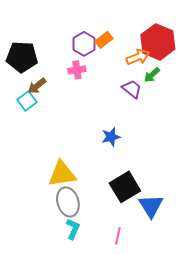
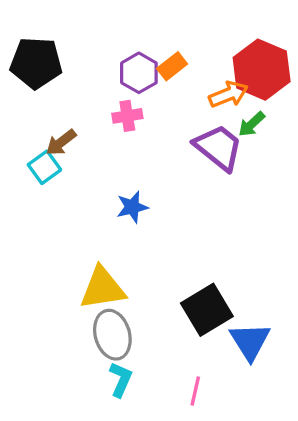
black pentagon: (22, 57) -> (36, 63), moved
purple trapezoid: (132, 89) -> (218, 147), size x1.5
blue star: (111, 137) -> (132, 207), moved

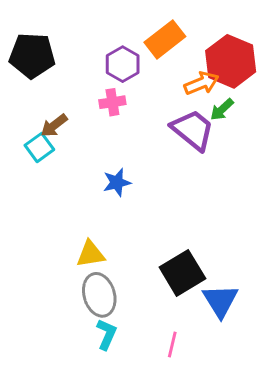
orange rectangle: (172, 66) -> (165, 39), moved, size x1.5
yellow triangle: (102, 288) -> (90, 254), size x0.7

